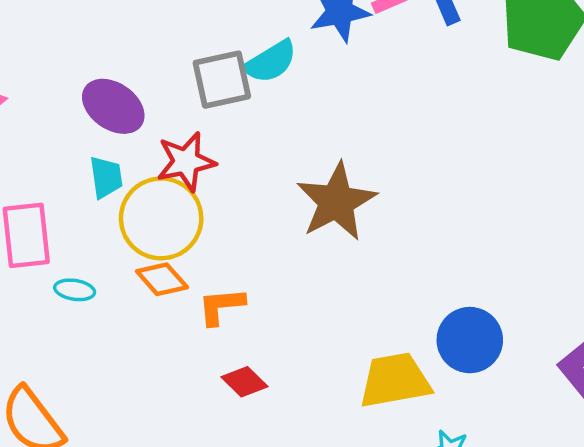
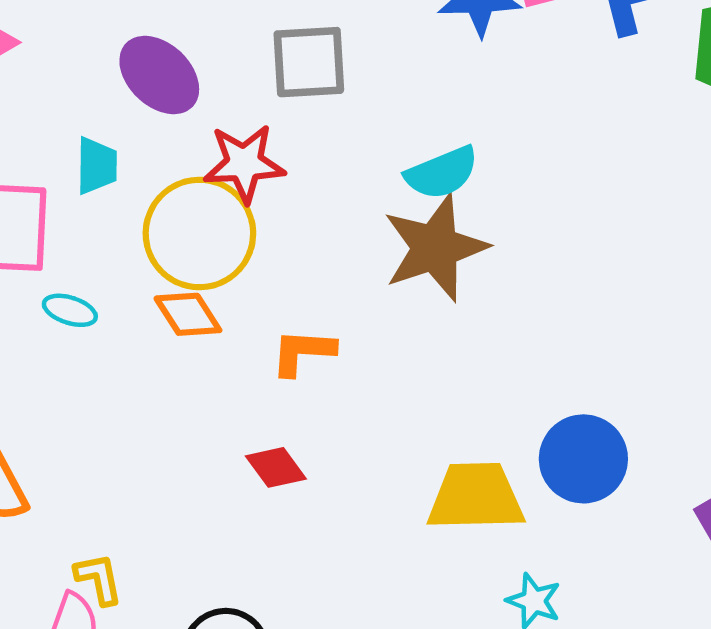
cyan semicircle: (271, 62) -> (442, 173), moved
cyan trapezoid: (106, 177) -> (97, 166), moved
orange L-shape: (221, 306) -> (303, 352), moved

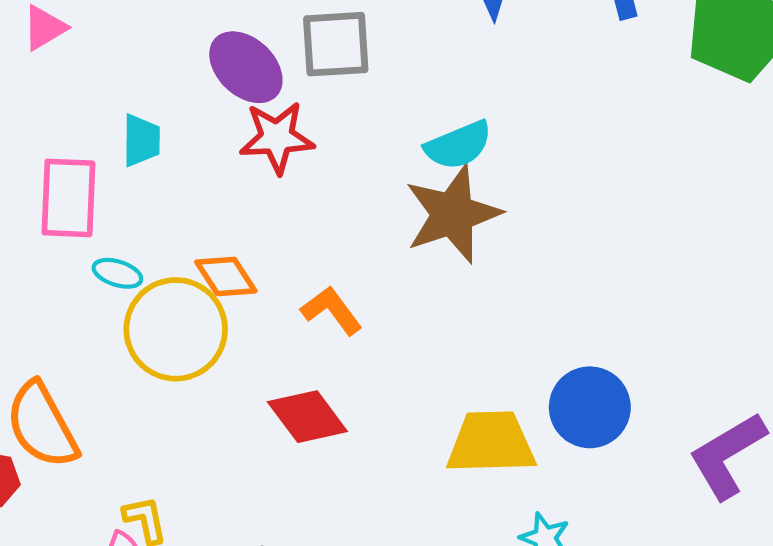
purple ellipse: (159, 75) -> (246, 67), moved
yellow circle: (199, 233) -> (176, 329), moved
orange L-shape: (303, 352) -> (332, 310), turned 50
red diamond: (276, 467) -> (307, 417), size x1.4

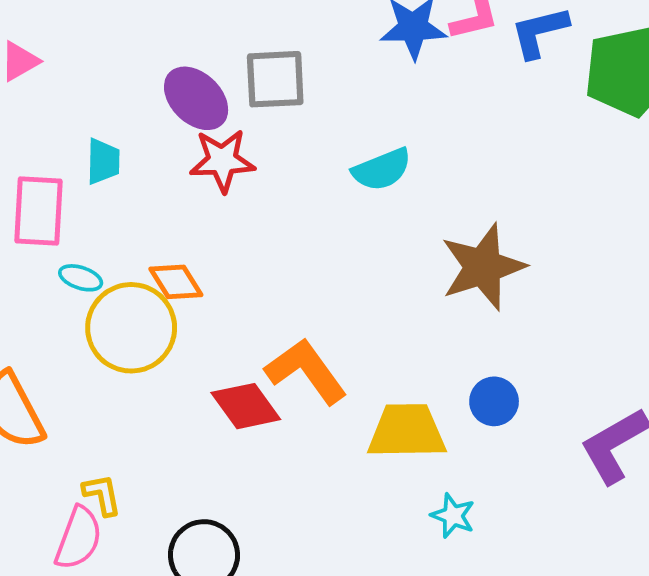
brown star: (453, 214) -> (483, 267), moved
orange L-shape: (332, 310) -> (306, 371), moved, size x1.5
blue circle: (590, 407) -> (494, 401), size x0.7

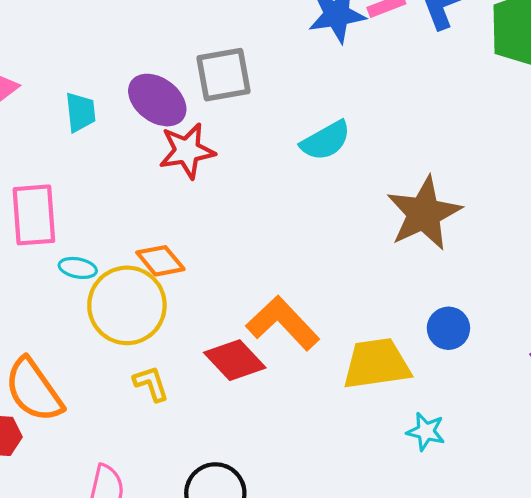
cyan trapezoid: (103, 161) -> (80, 112), moved
yellow L-shape: (102, 495) -> (151, 384), moved

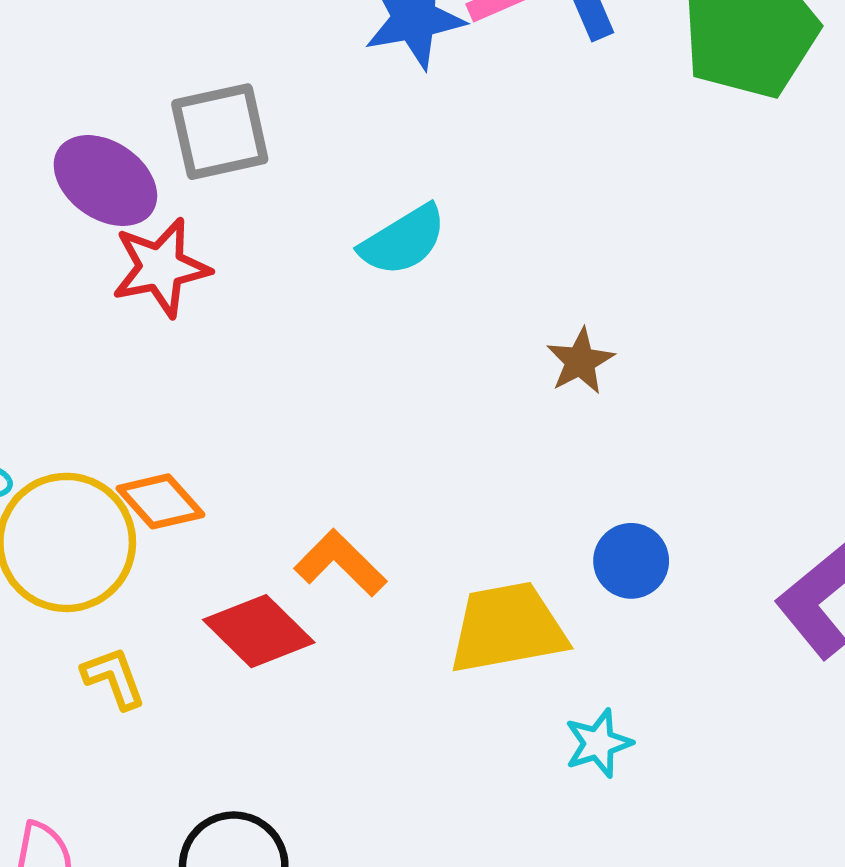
brown star: (424, 213) -> (580, 361), size x0.5
orange diamond: (160, 261) -> (160, 501), moved
orange L-shape: (283, 323) -> (340, 563), size x0.7
cyan star: (426, 431) -> (598, 743), turned -30

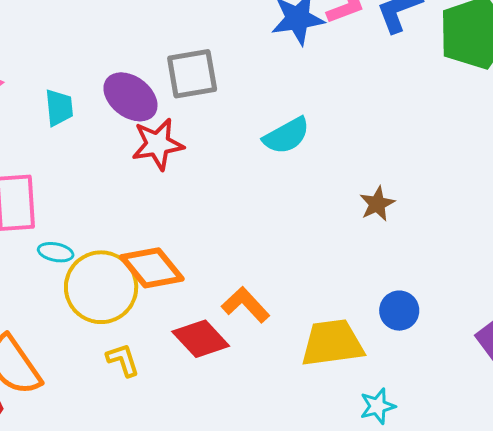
orange diamond: (160, 501) -> (152, 268), size x1.4

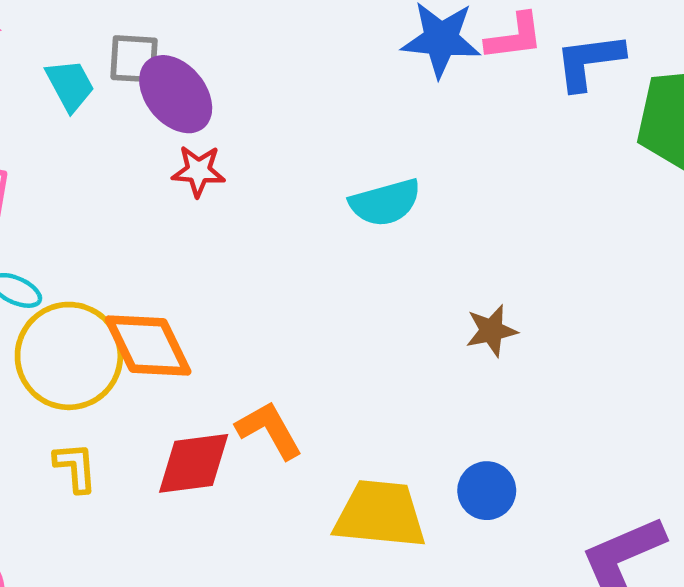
gray square: (192, 74) -> (134, 59), moved, size x0.7
cyan trapezoid: (59, 108) -> (70, 85), turned -36
red star: (158, 144) -> (198, 171), size x0.7
red diamond: (201, 339) -> (194, 463), turned -68

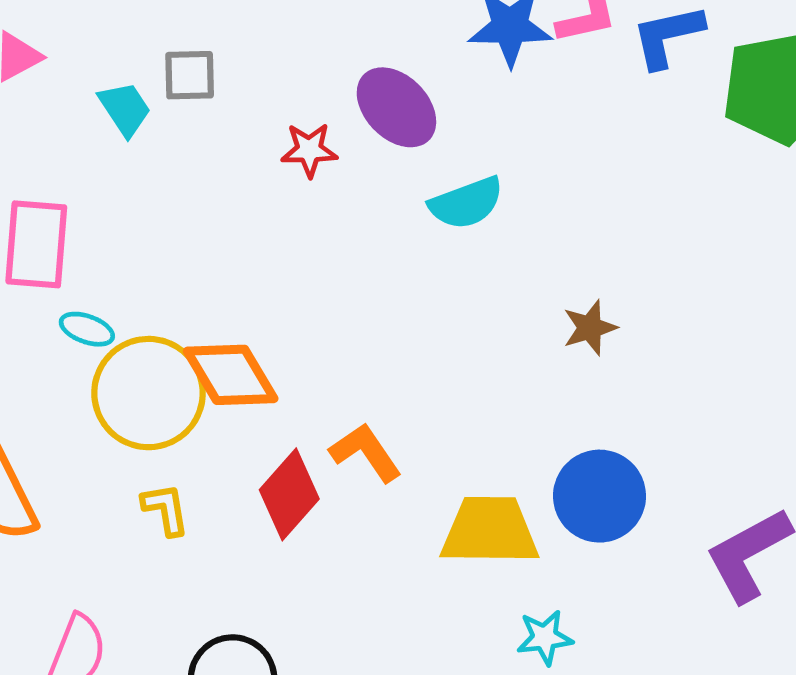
purple ellipse: (176, 94) -> (396, 107), moved
red star: (198, 171) -> (309, 150), moved
red diamond: (194, 463) -> (289, 494), turned -36
blue circle: (487, 491) -> (600, 496), size x1.5

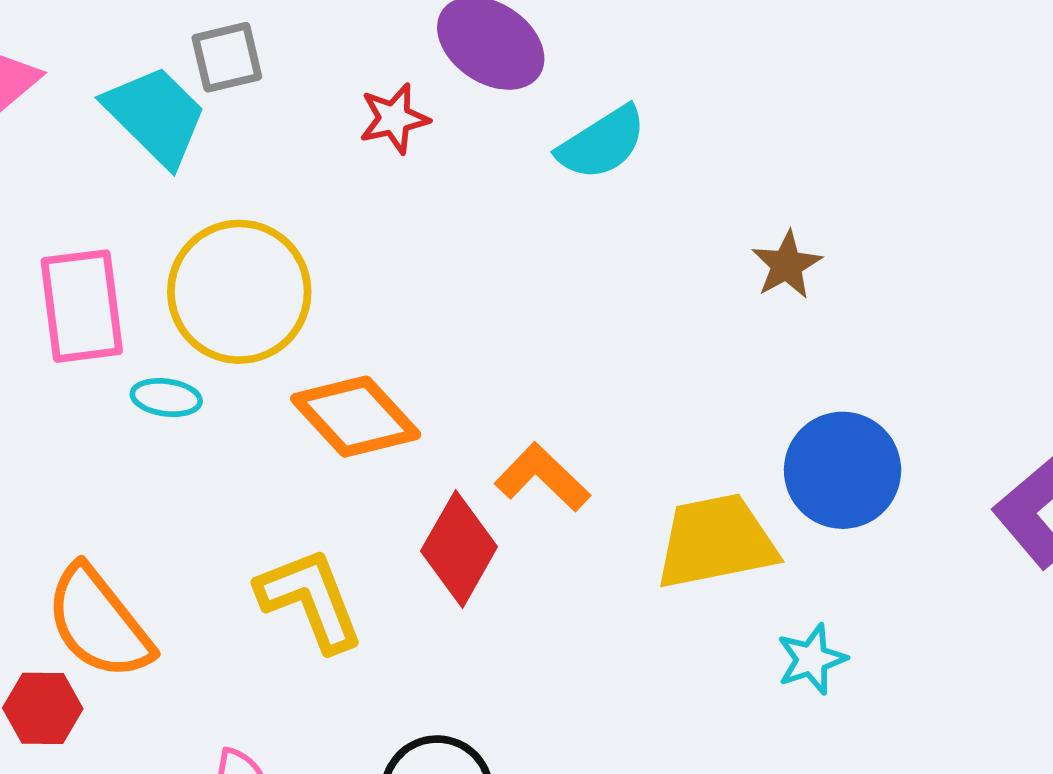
cyan trapezoid: (125, 109) -> (156, 116), size x1.5
yellow circle: (148, 393) -> (239, 292), moved
yellow L-shape: (166, 509) -> (310, 599), size x1.6

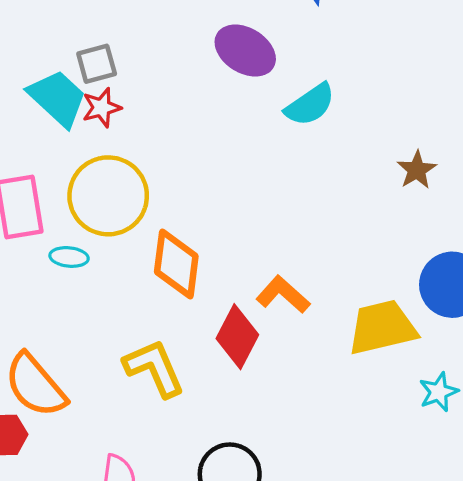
red star: (394, 118) -> (102, 108), moved
orange diamond: (356, 417) -> (176, 264), turned 52

